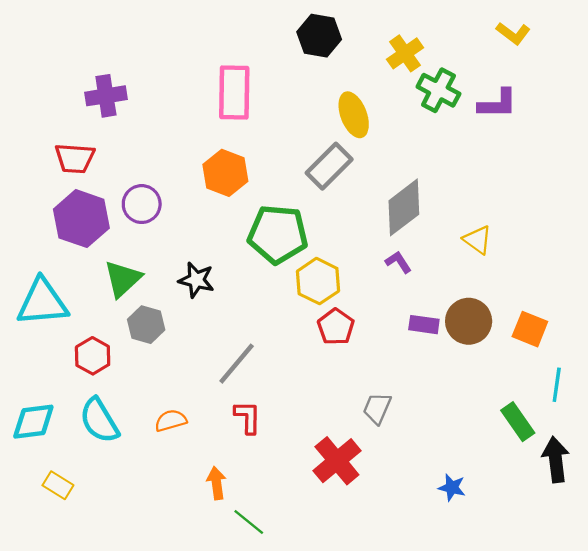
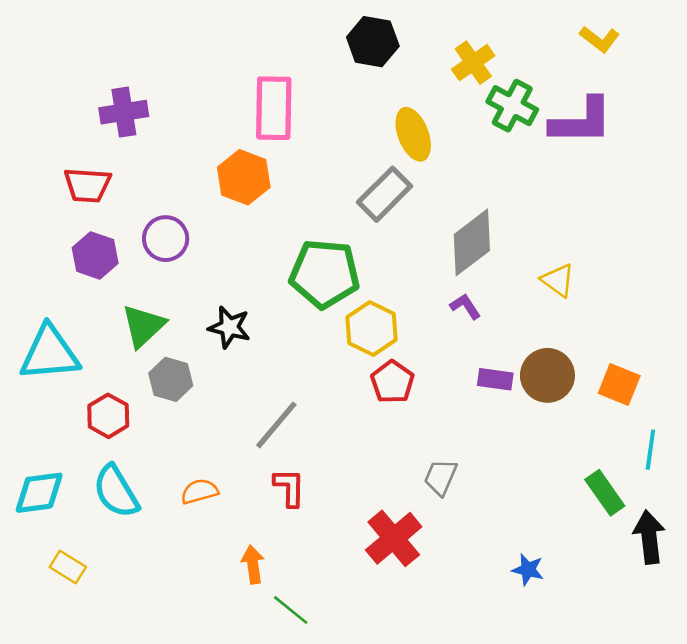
purple L-shape: (498, 104) -> (581, 121), size x1.4
orange hexagon: (225, 173) -> (244, 177), moved
purple hexagon: (81, 219) -> (95, 255), size x0.7

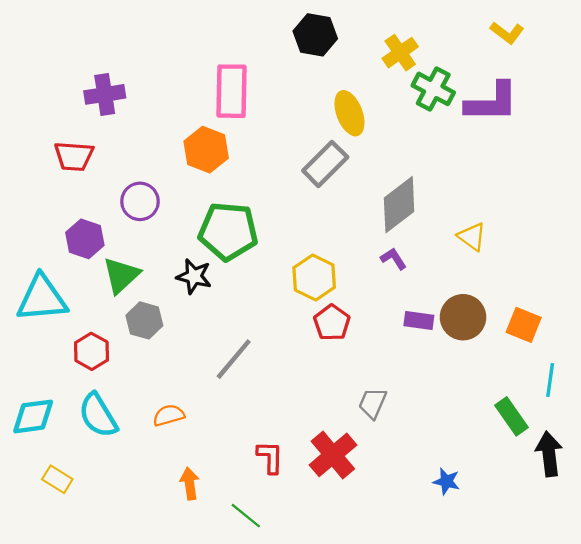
purple hexagon: (95, 255) -> (85, 239), moved
green pentagon: (325, 274) -> (228, 231), moved
red L-shape: (289, 488) -> (270, 457), moved
orange arrow: (253, 564) -> (190, 484), moved

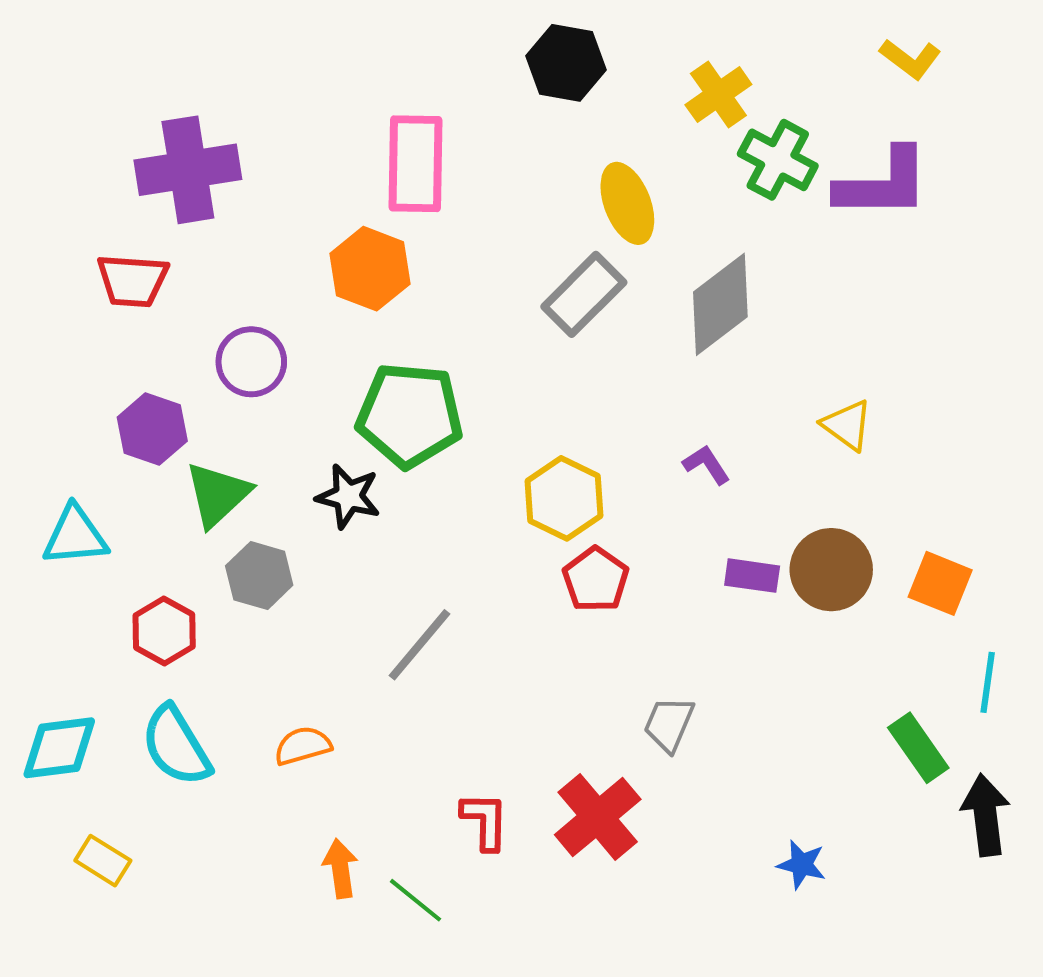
purple cross: (105, 94) -> (188, 170), size x1.4
gray diamond: (399, 205) -> (720, 304), moved
cyan triangle: (42, 298) -> (75, 536), size x0.7
green line: (246, 516) -> (416, 900), moved

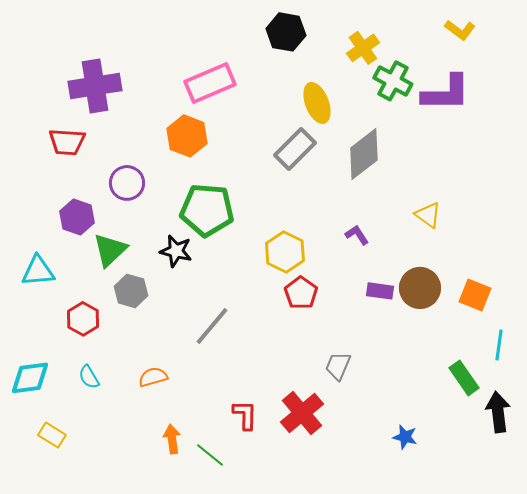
pink rectangle: (416, 164) -> (210, 83), turned 66
cyan semicircle: (176, 746) -> (89, 377), size x0.6

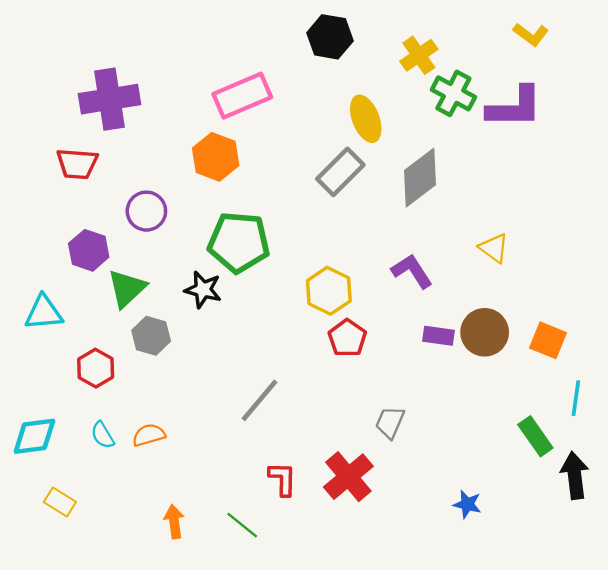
purple L-shape: (357, 235) -> (412, 271), size x1.5
gray line: (212, 326) -> (260, 400), moved
orange semicircle: (153, 377) -> (149, 435), moved
orange arrow: (172, 439) -> (174, 522), moved

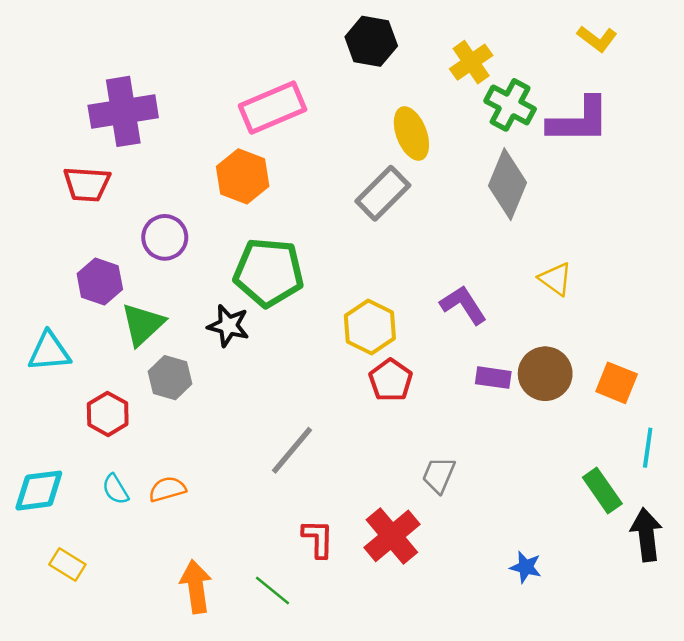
gray diamond: (420, 178) -> (507, 184), moved, turned -30
orange arrow: (174, 522) -> (196, 587), size x1.4

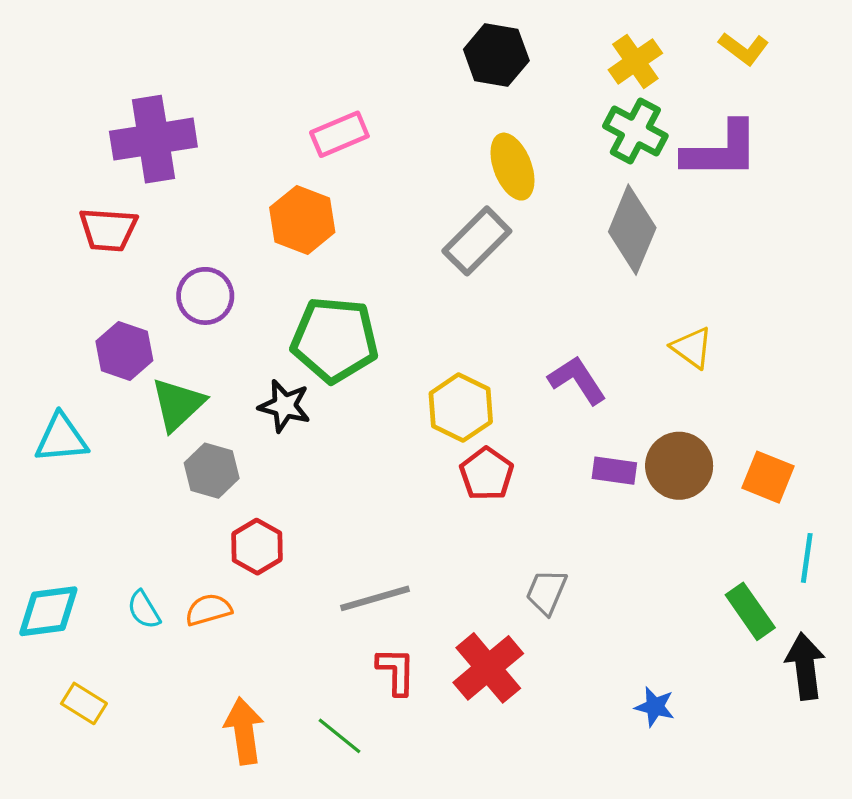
black hexagon: (371, 41) -> (496, 55), moved
yellow cross: (471, 62) -> (635, 61), moved
pink rectangle: (273, 108) -> (339, 134), size x0.7
red hexagon: (108, 414) -> (257, 547), moved
gray line: (292, 450) -> (375, 598), moved, turned 34

